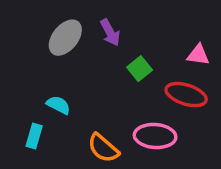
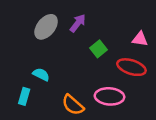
purple arrow: (110, 32) -> (78, 23), turned -114

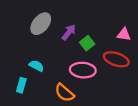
purple arrow: (78, 23) -> (69, 32), moved
pink ellipse: (109, 96) -> (83, 70), moved

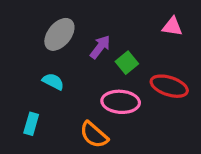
pink triangle: (124, 34) -> (172, 27), moved
cyan semicircle: (36, 66) -> (53, 81), moved

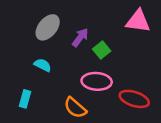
pink triangle: (172, 27) -> (138, 21), size x1.5
red ellipse: (169, 86) -> (134, 99), moved

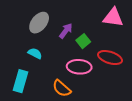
cyan rectangle: (25, 99) -> (21, 81), size x1.5
red ellipse: (134, 99) -> (110, 58), moved

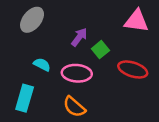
gray ellipse: (39, 23) -> (32, 20), moved
pink ellipse: (79, 67) -> (77, 73), moved

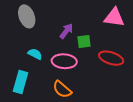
gray ellipse: (32, 20) -> (27, 16), turned -60
green square: (100, 50) -> (84, 41), turned 32

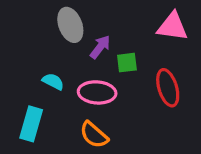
gray ellipse: (27, 16) -> (70, 25), moved
red ellipse: (111, 58) -> (168, 88), turned 55

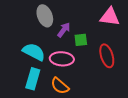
cyan semicircle: (53, 81) -> (34, 52), size x1.6
cyan rectangle: (31, 124) -> (33, 79), moved

